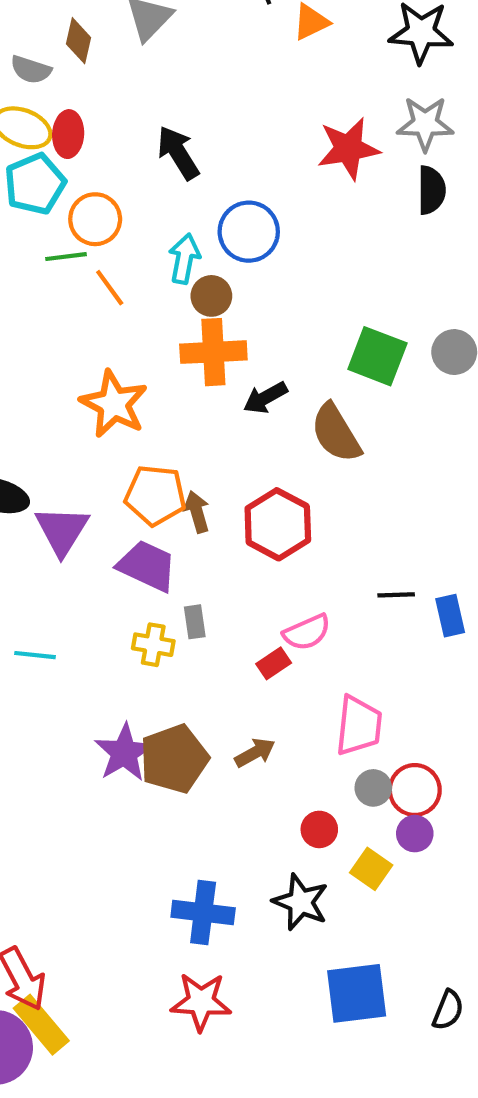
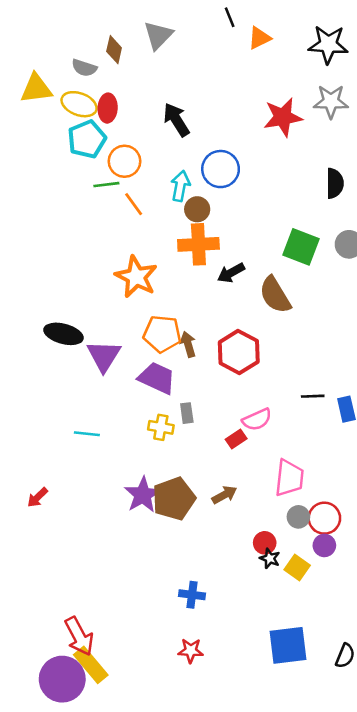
black semicircle: (431, 190) -> (335, 183), moved
black star: (301, 902) -> (270, 558), moved, size x0.6
blue cross: (203, 912) -> (192, 595), size x0.7
red star: (201, 1002) -> (191, 651), size x0.7

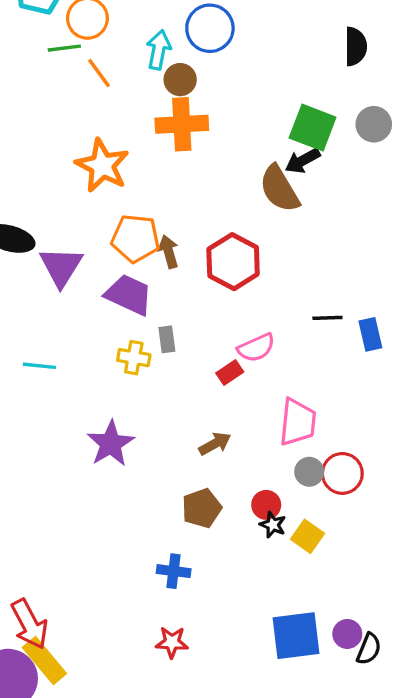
black arrow: (231, 273) -> (303, 161), moved
brown pentagon: (174, 499) -> (202, 508), moved, size x0.7
purple circle: (324, 545) -> (347, 634), moved

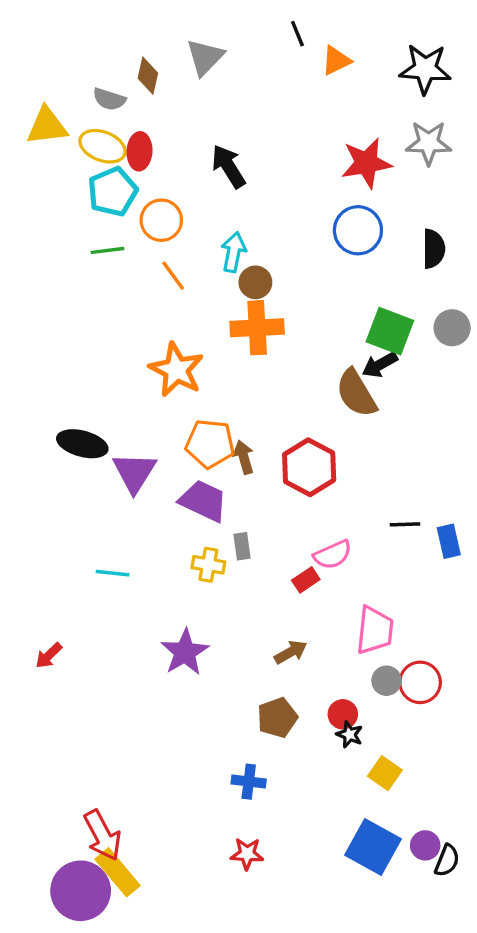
blue circle: (210, 28) -> (358, 230), moved
green line: (64, 48) -> (108, 250), moved
yellow square: (308, 536) -> (385, 773), moved
blue square: (296, 636) -> (373, 847), turned 36

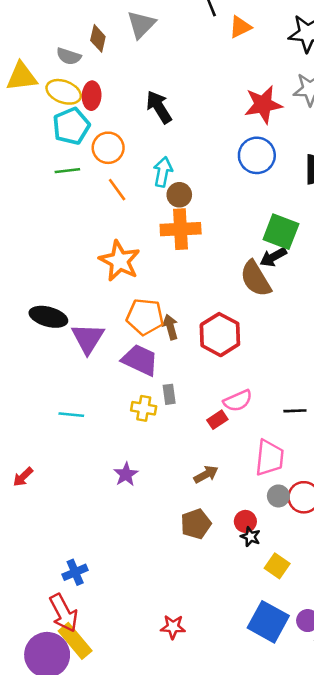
black line: (405, 524) -> (295, 411), moved
purple star: (185, 652) -> (126, 474), size x0.7
blue cross: (249, 782) -> (75, 572), moved, turned -30

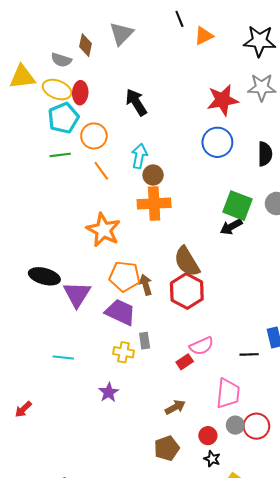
brown semicircle: (256, 279) -> (187, 262), moved
purple star: (126, 474) -> (109, 392), moved
red circle: (245, 521) -> (208, 436), moved

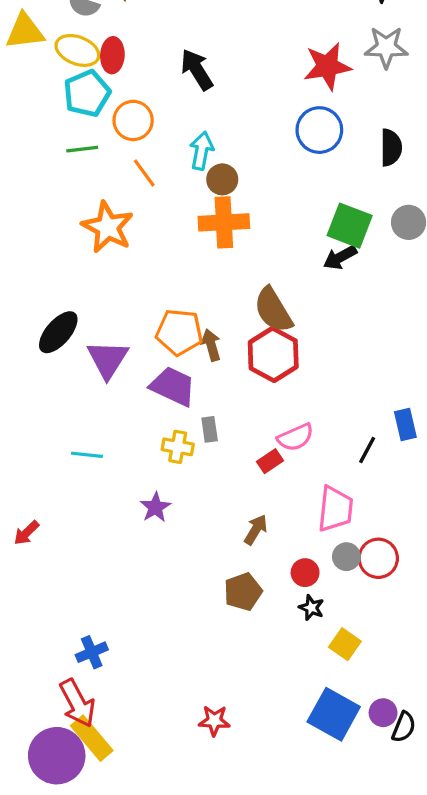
orange star: (103, 230) -> (108, 227), moved
black ellipse: (44, 276) -> (58, 332), turned -64
black line: (249, 354) -> (367, 450), turned -60
brown arrow: (175, 407) -> (256, 530), turned -30

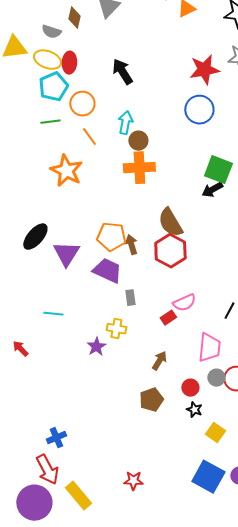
yellow cross: (178, 447) -> (116, 329), moved
red arrow: (26, 533) -> (20, 349), moved, turned 90
yellow rectangle: (92, 738) -> (78, 496), moved

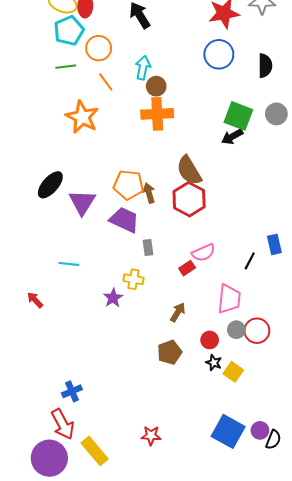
yellow square: (215, 433) -> (233, 372), moved

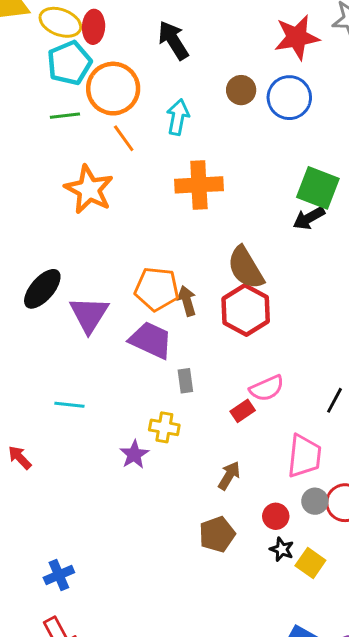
orange circle: (99, 48) -> (113, 89), size x1.4
brown circle: (156, 86) -> (241, 90), moved
blue cross: (72, 391) -> (59, 575), moved

